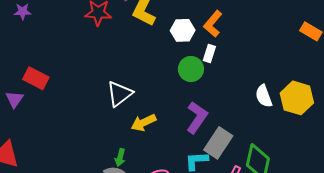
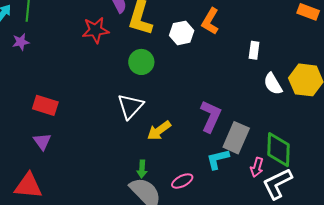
white rectangle: (209, 54) -> (254, 50), moved
green circle: (191, 69) -> (141, 62), moved
purple triangle: (15, 99) -> (42, 141), moved

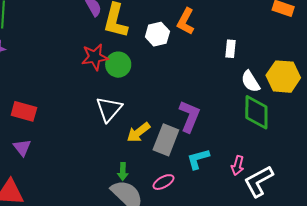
red star: (96, 30) -> (95, 57), moved
gray rectangle: (236, 138) -> (166, 140), moved
green diamond: (278, 150) -> (256, 112), moved

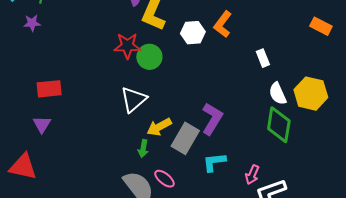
white rectangle: (230, 49) -> (263, 58), turned -36
red rectangle: (24, 111) -> (49, 89), turned -30
green arrow: (123, 171) -> (143, 149), moved
pink ellipse: (163, 182) -> (164, 179), moved, turned 60

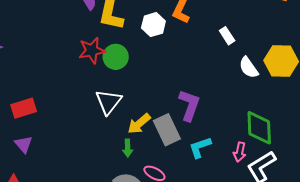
green diamond: (279, 125) -> (259, 128), moved
gray rectangle: (185, 138) -> (167, 130), turned -44

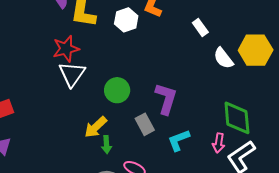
green circle: (116, 57) -> (117, 90), moved
white triangle: (108, 102) -> (72, 74), moved
yellow arrow: (139, 124) -> (96, 127), moved
gray rectangle: (167, 130) -> (145, 124), size x0.7

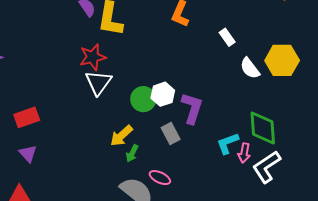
white hexagon: (126, 20) -> (163, 94), moved
cyan L-shape: (179, 140) -> (228, 143), moved
green arrow: (106, 145) -> (132, 153), turned 30

